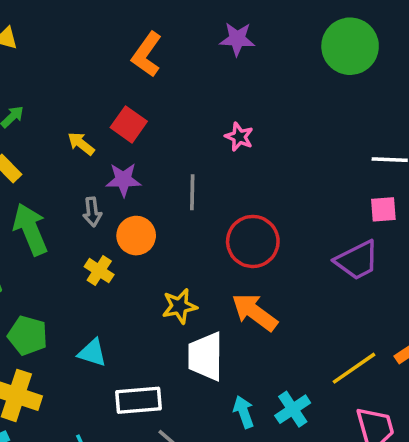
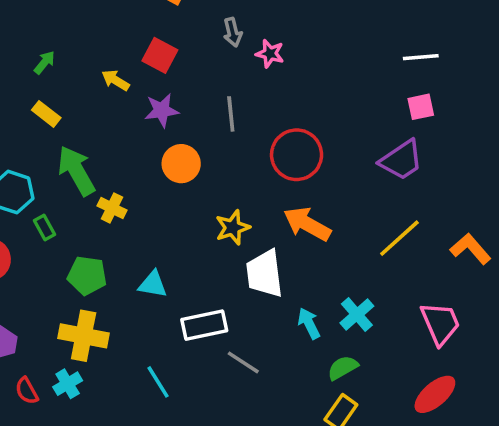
gray arrow: (92, 212) -> (233, 32), moved
yellow cross: (99, 271) -> (112, 208), moved
yellow line: (354, 368) -> (399, 238), moved

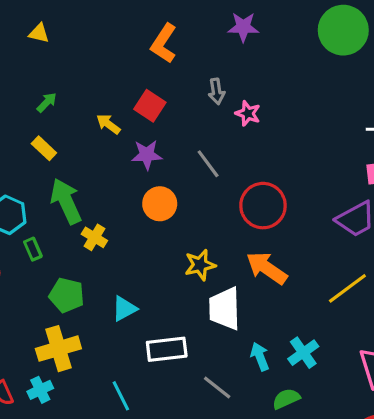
gray line: (231, 114) -> (208, 164), turned -36
cyan triangle: (153, 284) -> (124, 309), turned -44
yellow cross: (84, 336) -> (58, 349), turned -33
gray line: (243, 362) -> (217, 387), moved

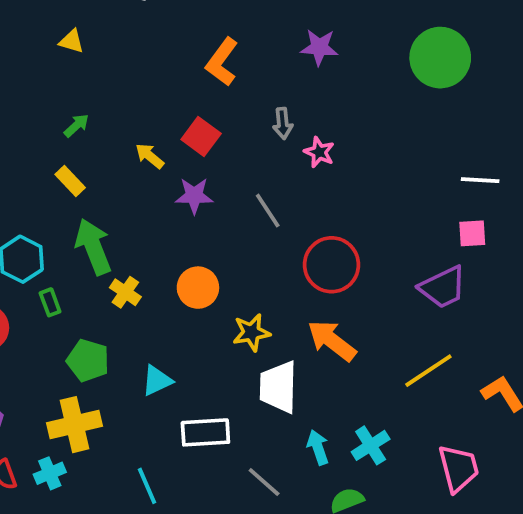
orange circle: (160, 204) -> (198, 288), moved

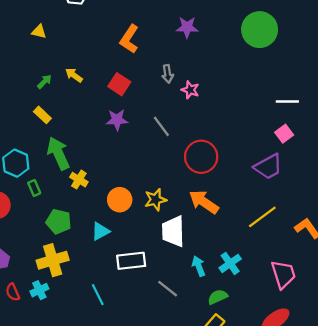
yellow arrow: (150, 156) -> (74, 75), moved
pink square: (472, 233) -> (284, 134), turned -30
orange circle: (198, 288) -> (120, 200), moved

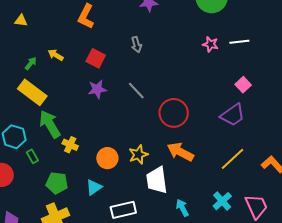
orange L-shape: (129, 39) -> (86, 16), moved
pink star: (190, 90) -> (210, 44), moved
white line: (287, 102) -> (239, 42), moved
yellow rectangle: (42, 115) -> (32, 92), size x1.8
cyan cross: (230, 263) -> (222, 201), moved

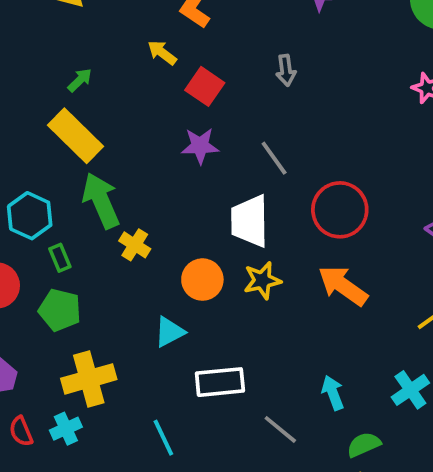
yellow arrow: (56, 55) -> (162, 53), moved
white trapezoid: (157, 180) -> (250, 221), moved
green pentagon: (57, 183) -> (60, 310), moved

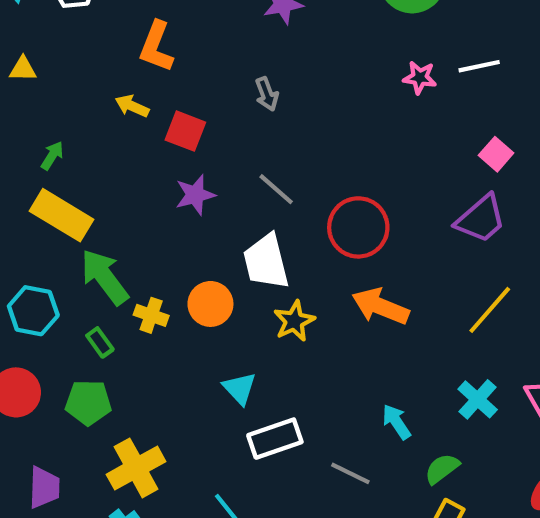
green rectangle: (60, 258) -> (100, 342), moved
orange circle: (202, 280) -> (210, 304), moved
cyan triangle: (169, 332) -> (240, 388), moved, turned -32

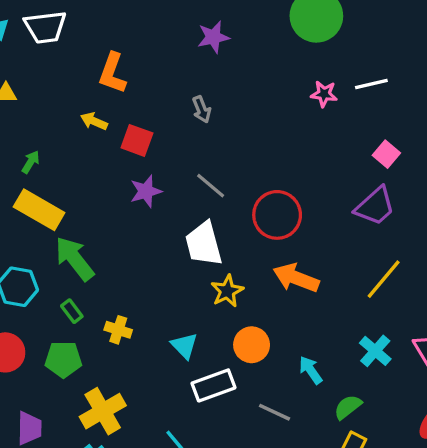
orange circle: (210, 304) -> (252, 345), moved
yellow cross: (151, 315) -> (118, 330), moved

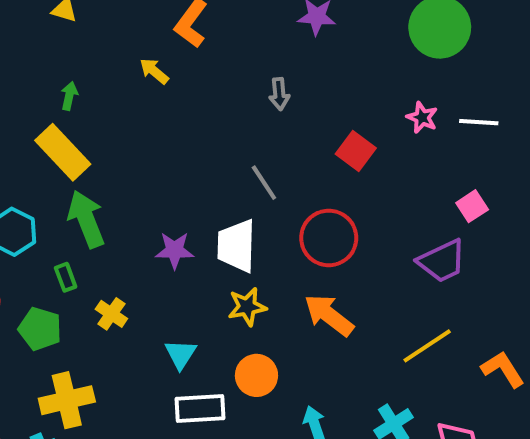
red square: (137, 140) -> (356, 151), moved
green arrow: (31, 162) -> (69, 96), turned -35
purple star: (146, 191) -> (175, 250), moved

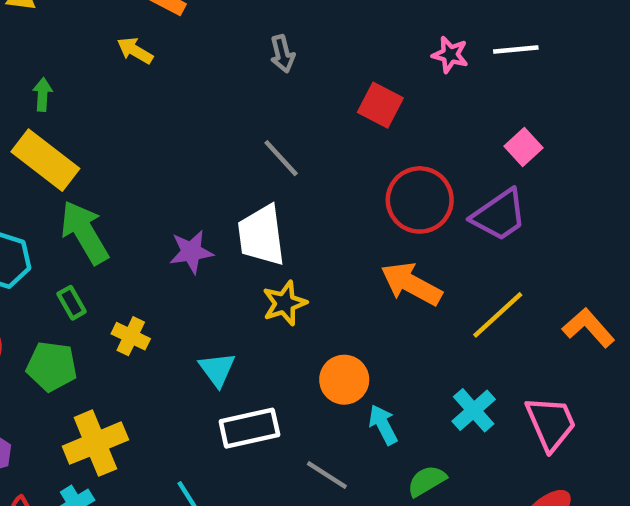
red circle: (329, 238) -> (420, 200), moved
orange arrow: (329, 315) -> (411, 284), moved
orange circle: (256, 375) -> (344, 380), moved

